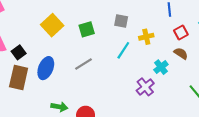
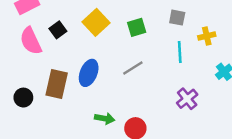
cyan line: (123, 50) -> (180, 52), turned -36
black square: (19, 52) -> (58, 30), moved
purple cross: (145, 87) -> (187, 99), moved

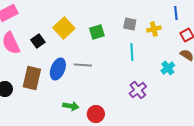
black square: (58, 30) -> (38, 41), moved
yellow cross: (207, 36) -> (154, 29), moved
gray line: (133, 68) -> (83, 65), moved, turned 36

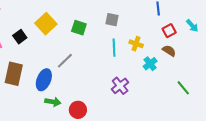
yellow cross: (154, 29) -> (136, 44), moved, turned 32
green square: (97, 32) -> (79, 28), turned 35
gray line: (83, 65) -> (65, 61), turned -48
blue ellipse: (58, 69) -> (44, 80), moved

